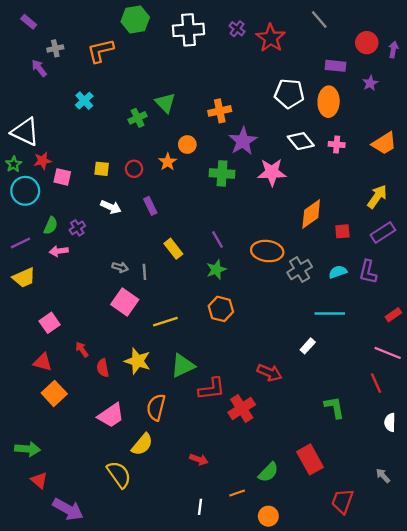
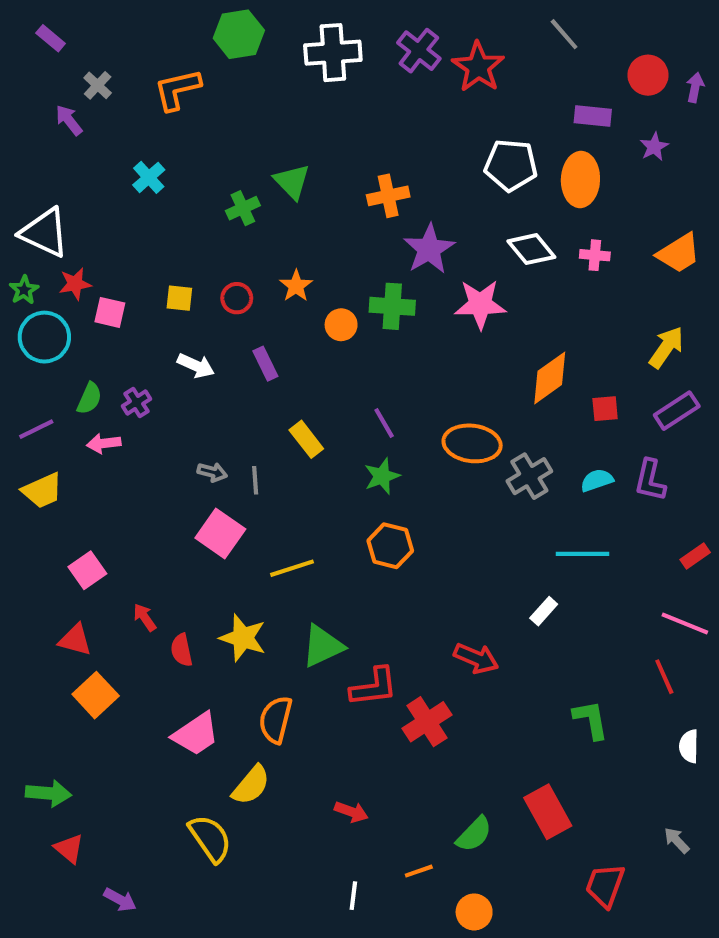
purple cross: (237, 29) -> (419, 51), size x1.5
gray cross: (55, 48) -> (98, 85), turned -35
orange circle: (187, 145) -> (341, 325), moved
purple arrow: (68, 509) -> (120, 900), size x0.6

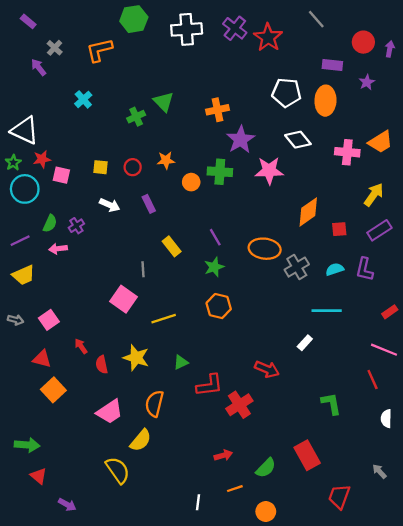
pink cross: (595, 255) -> (347, 152), moved, size x1.5
orange star: (296, 286) -> (166, 160), turned 30
gray arrow: (212, 472) -> (16, 320), moved
green triangle: (323, 646) -> (181, 362), size x0.6
red arrow: (351, 812) -> (223, 455), moved, turned -36

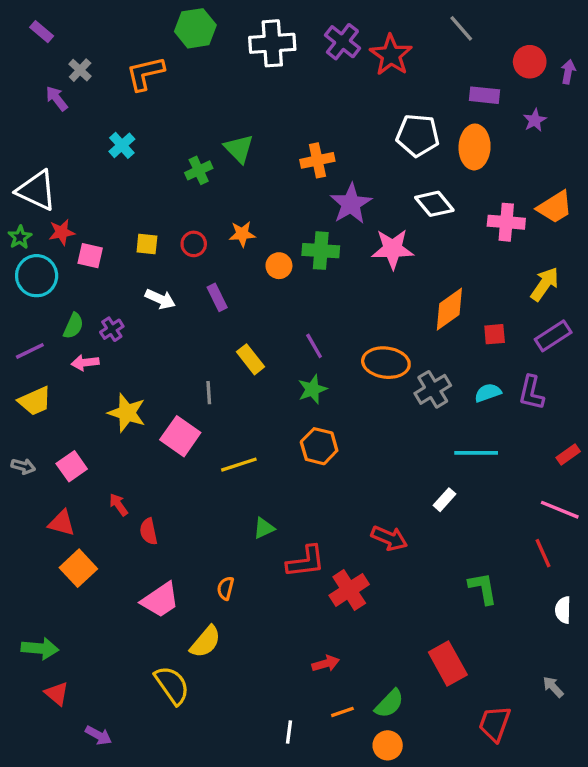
yellow star: (136, 358) -> (127, 413), moved
orange semicircle: (154, 404) -> (225, 588), size x0.6
green semicircle: (266, 468) -> (389, 704), moved

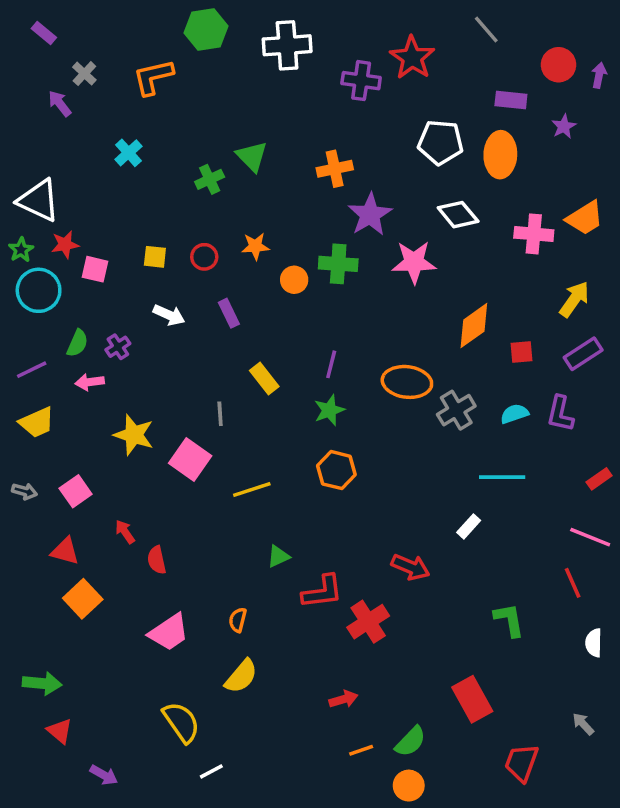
purple cross: (342, 42) -> (361, 81), moved, turned -30
purple line: (314, 346) -> (331, 364), turned 44
yellow semicircle: (205, 642) -> (241, 676), moved
white line: (289, 732) -> (211, 771), moved, turned 55

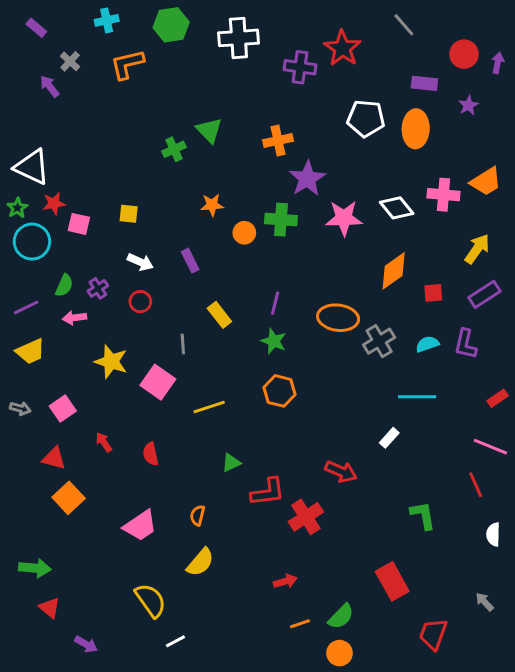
cyan cross: (128, 153) -> (107, 20), moved, turned 30
white diamond: (458, 215) -> (397, 208), moved
red circle: (204, 257) -> (140, 302), moved
green star: (329, 410) -> (274, 341), turned -30
red semicircle: (157, 560) -> (151, 454), moved

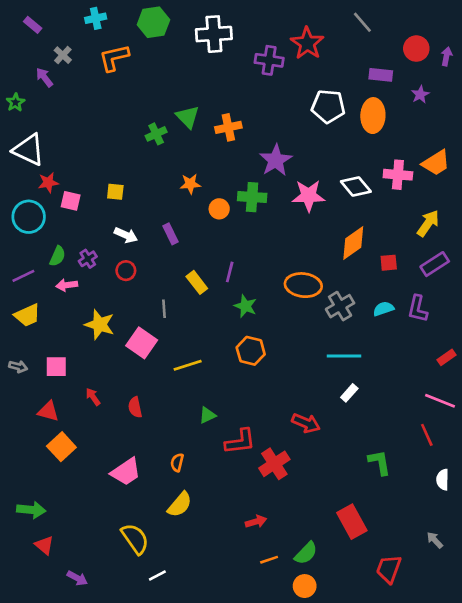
orange cross: (278, 140) -> (228, 127), moved
green star: (17, 208) -> (15, 102), moved
purple line: (275, 303) -> (230, 272), moved
cyan line: (417, 397) -> (344, 356), moved
pink square: (63, 408) -> (56, 367), turned 35

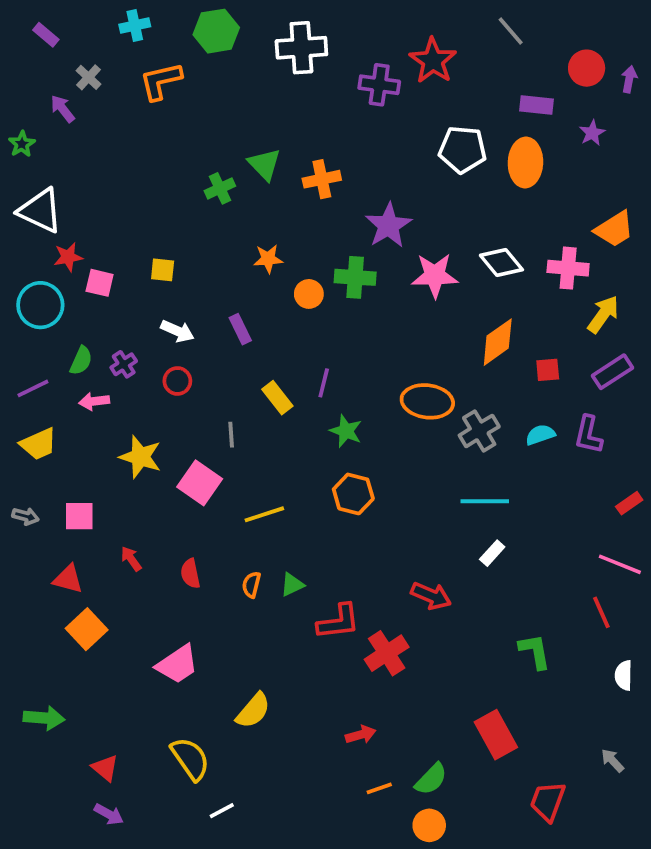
pink cross: (398, 175) -> (568, 268), moved
orange semicircle: (177, 462) -> (251, 585), moved
red triangle: (44, 545) -> (105, 768), moved

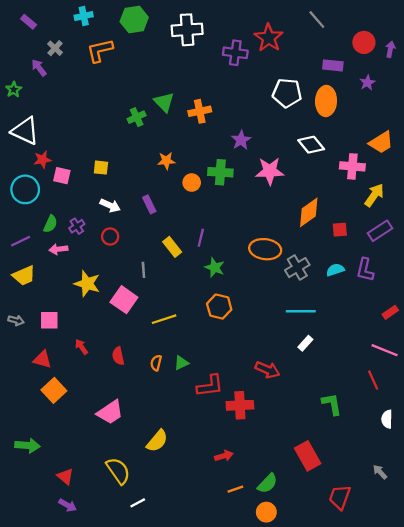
purple star: (388, 225) -> (241, 140), size x0.7
white diamond: (501, 262) -> (311, 145), moved
red cross: (387, 653) -> (240, 405), turned 30

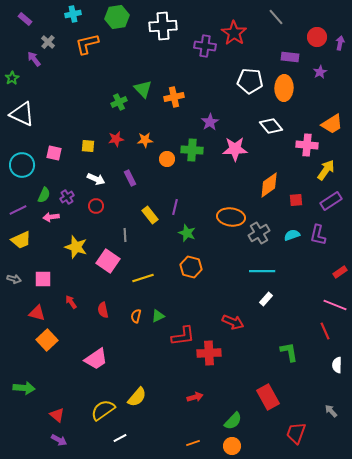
red star: (42, 160) -> (116, 139), moved
yellow semicircle: (157, 441) -> (137, 397), moved
yellow semicircle: (118, 471) -> (103, 410), turned -90
orange line: (235, 489) -> (193, 443), moved

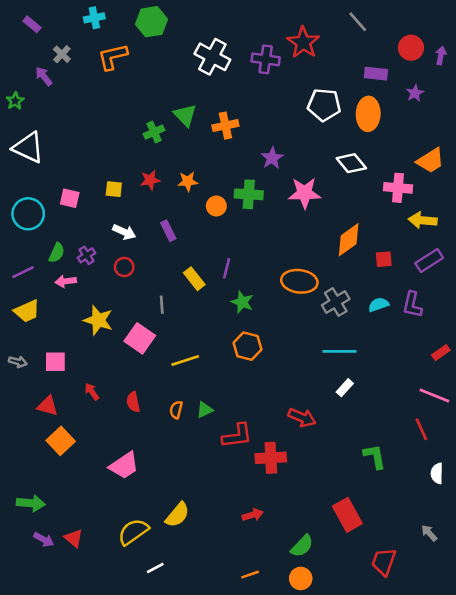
white cross: (163, 26) -> (212, 57), moved, turned 32
yellow arrow: (326, 170) -> (423, 220), turned -120
purple arrow: (59, 440) -> (44, 540), moved

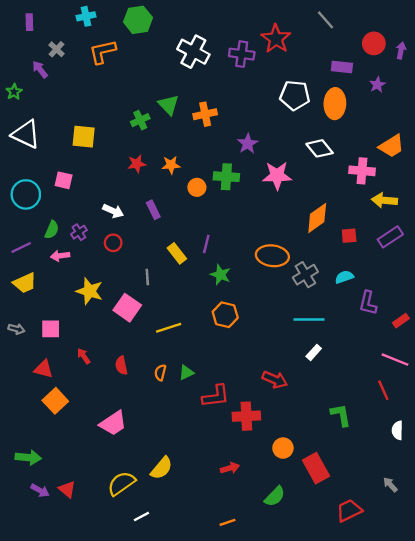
purple rectangle: (32, 24) -> (29, 22), turned 49
yellow square: (114, 189) -> (84, 137), moved, size x1.5
purple L-shape: (412, 305) -> (368, 303), moved
red trapezoid: (384, 562) -> (349, 511), turned 44
orange circle: (301, 578) -> (283, 448), moved

